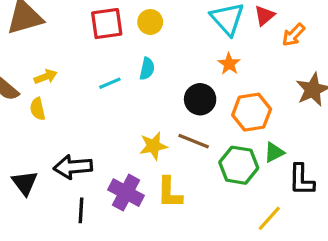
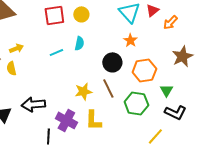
brown line: (194, 141) -> (108, 88), turned 42
green triangle: (274, 152) -> (166, 90), moved, turned -32
black L-shape: (301, 180) -> (175, 112), turned -65
black line: (81, 210) -> (48, 136), moved

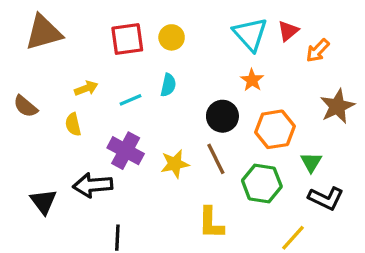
yellow arrow: (16, 48) -> (86, 88), moved
yellow semicircle: (11, 68) -> (73, 124), moved
purple cross: (66, 120) -> (126, 151), moved
yellow L-shape: (93, 120) -> (211, 223), moved

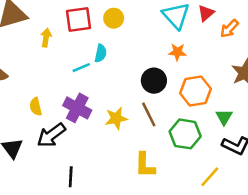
orange star: (252, 80) -> (177, 52), turned -30
cyan semicircle: (168, 85) -> (101, 53), moved
yellow arrow: (86, 88) -> (46, 38), moved, turned -60
yellow semicircle: (73, 124) -> (36, 107), moved
black arrow: (93, 185) -> (51, 135), turned -32

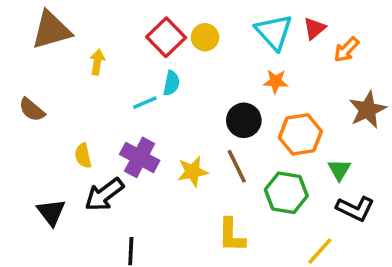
yellow circle: (114, 18) -> (205, 37), moved
red square: (79, 20) -> (166, 37), moved, turned -36

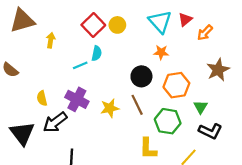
black triangle: (51, 212) -> (22, 133), size x1.4
yellow L-shape: (231, 235) -> (148, 149), moved

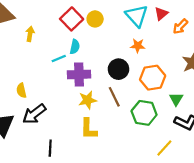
purple cross: (77, 99) -> (79, 74), moved, turned -30
yellow L-shape: (148, 149) -> (89, 129), moved

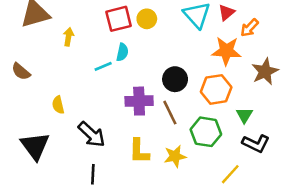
red square: (72, 19) -> (119, 19), turned 30
orange star: (138, 46) -> (226, 51), moved, size x1.6
purple cross: (79, 74) -> (139, 101), moved
yellow star: (88, 100) -> (175, 156), moved
black arrow: (34, 114) -> (92, 134), moved, turned -100

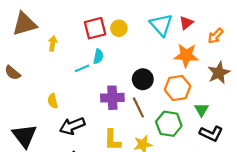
orange arrow: (250, 28) -> (216, 36), moved
yellow semicircle: (58, 105) -> (53, 101), moved
black arrow: (92, 134) -> (72, 126), turned 115

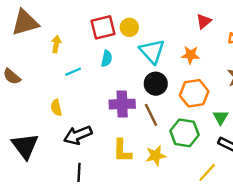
cyan triangle: (161, 25) -> (152, 51), moved
orange star: (186, 55) -> (191, 55), moved, size x0.7
cyan line: (82, 68) -> (73, 72), moved

